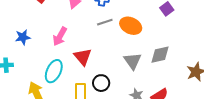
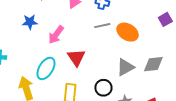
blue star: (23, 37) -> (30, 22), moved
gray triangle: (133, 61) -> (125, 67), turned 30
black circle: (101, 83) -> (103, 88), moved

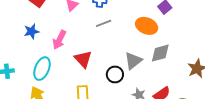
orange ellipse: (128, 32) -> (147, 26), moved
cyan ellipse: (46, 68) -> (42, 69), moved
black circle: (103, 88) -> (115, 74), moved

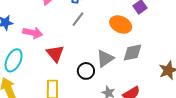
gray line: (104, 23) -> (78, 19), turned -35
pink arrow: (59, 40) -> (33, 33), turned -108

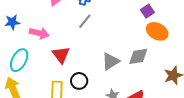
orange ellipse: (121, 25) -> (157, 31), moved
black circle: (86, 71) -> (79, 81), moved

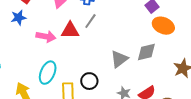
blue star: (12, 22) -> (19, 18), moved
red triangle: (61, 55) -> (70, 30), moved, turned -48
cyan ellipse: (19, 60) -> (48, 73), moved

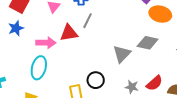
gray diamond: (146, 52) -> (148, 43), turned 35
cyan ellipse: (48, 73) -> (39, 68), moved

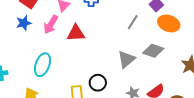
gray line: (88, 21) -> (133, 22), moved
pink arrow: (46, 43) -> (51, 25), moved, turned 114

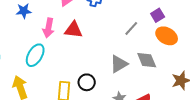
pink arrow: (51, 25) -> (48, 28), moved, turned -30
gray diamond: (153, 51) -> (147, 60), turned 40

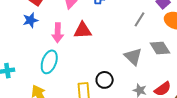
gray triangle: (119, 64) -> (133, 56), turned -36

